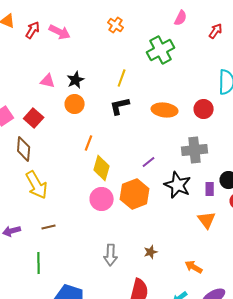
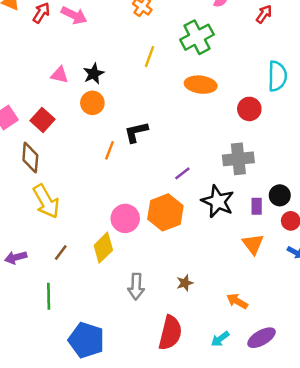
yellow line: (122, 78) -> (150, 57), moved
black L-shape: (120, 106) -> (136, 132), moved
orange ellipse: (165, 110) -> (201, 85), moved
yellow diamond: (102, 168) -> (103, 248), moved, turned 30
brown line: (49, 227) -> (61, 253), turned -40

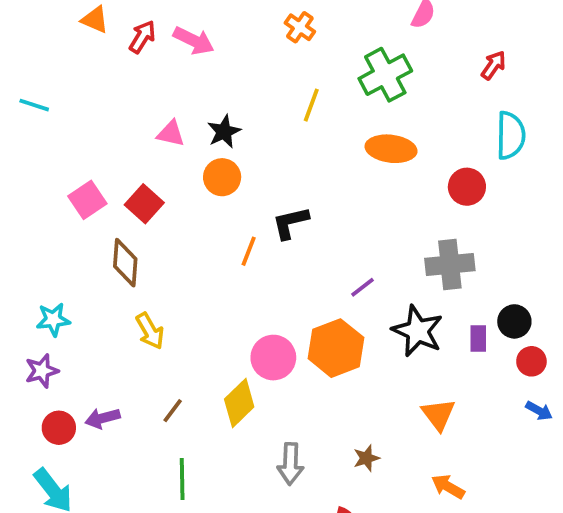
red arrow: (264, 14) -> (493, 65), moved
yellow arrow: (46, 201) -> (150, 331), size x0.7
orange triangle: (253, 244) -> (438, 414), moved
green line: (49, 296) -> (182, 479), moved

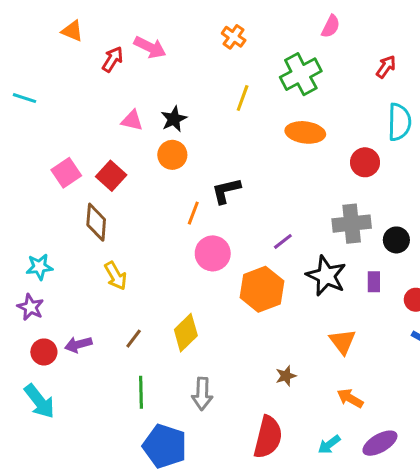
red arrow: (142, 37) -> (113, 59), moved
black circle: (514, 321) -> (396, 240), moved
pink circle: (273, 358) -> (213, 253), moved
purple star: (42, 371) -> (30, 307), turned -30
gray arrow: (290, 464) -> (202, 394), moved

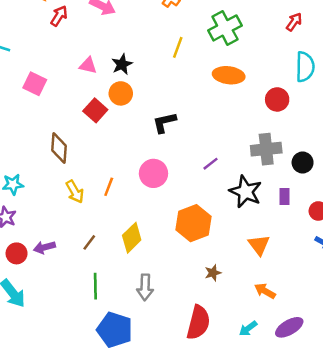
red arrow: (113, 59) -> (59, 16), moved
pink square: (66, 173) -> (35, 84), moved, turned -30
red square: (111, 176) -> (95, 110), moved
orange line: (193, 213) -> (109, 187), moved
orange hexagon: (262, 289) -> (193, 223), moved

